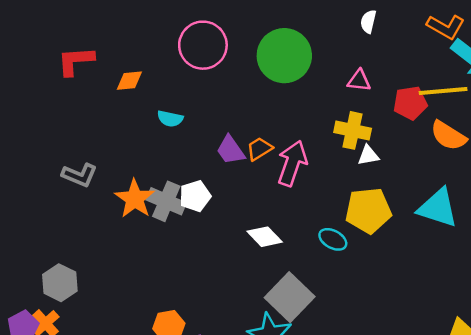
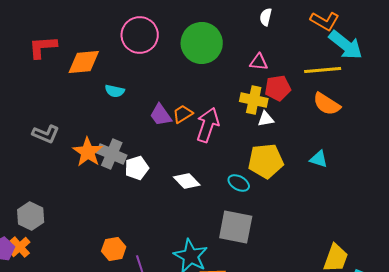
orange diamond: (129, 81) -> (84, 62), size x1.6
red pentagon: (410, 103) -> (278, 88), moved
white pentagon: (195, 196) -> (137, 168), moved
cyan triangle: (438, 208) -> (319, 159), size x0.6
gray square: (290, 297) -> (236, 227), moved, turned -33

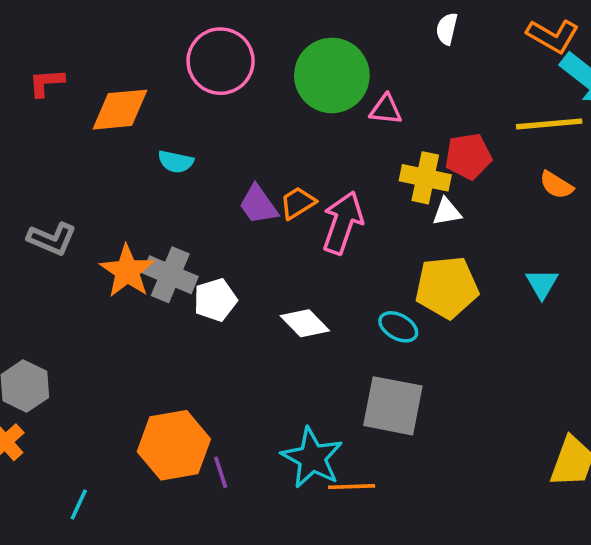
red L-shape: (43, 47) -> (46, 83), size x0.7
pink triangle: (259, 62) -> (386, 110), moved
orange semicircle: (327, 104) -> (556, 185), size x0.7
cyan triangle: (319, 159) -> (542, 284), turned 42
orange hexagon: (114, 249) -> (174, 445), size x1.6

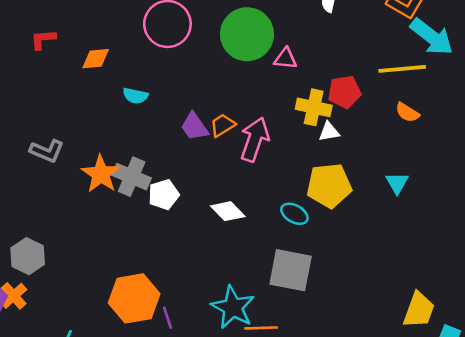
orange diamond: (120, 110) -> (96, 59), size x0.7

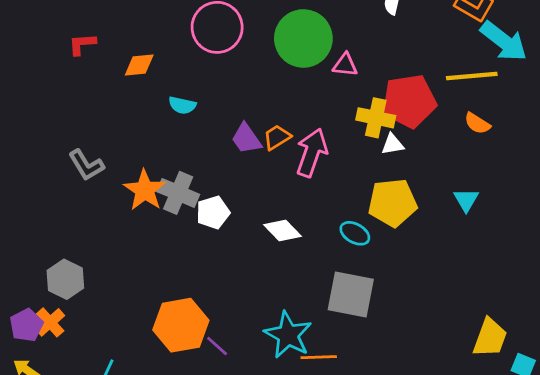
red pentagon: (344, 92) -> (409, 101), size x1.5
gray L-shape: (47, 151) -> (86, 165), turned 36
purple line: (167, 318) -> (217, 346), turned -30

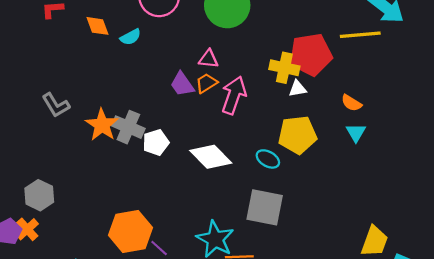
orange diamond: (139, 65) -> (98, 26), turned 75
pink triangle: (345, 65) -> (209, 59), moved
cyan semicircle: (182, 105) -> (131, 37), moved, turned -40
orange semicircle: (477, 123) -> (351, 103), moved
white diamond: (283, 231) -> (211, 157), size x1.4

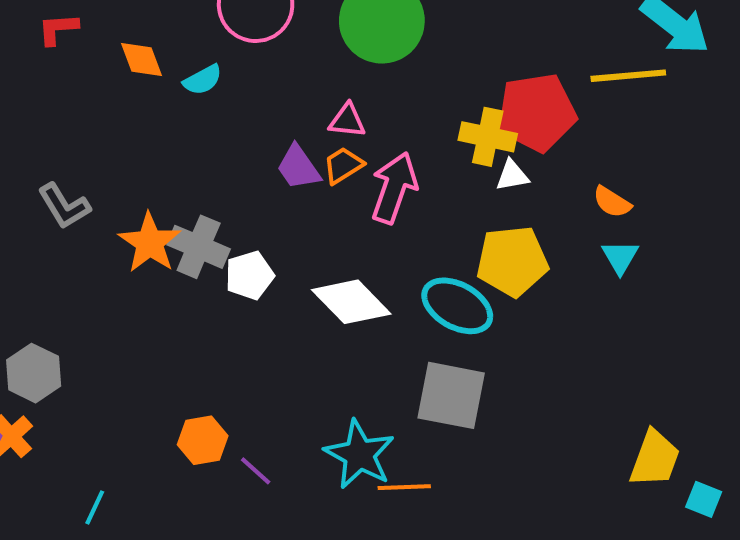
cyan ellipse: (268, 159) -> (457, 306), size x1.6
orange hexagon: (131, 231) -> (203, 440), size x0.6

